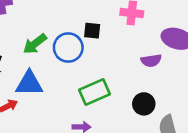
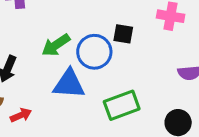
blue triangle: (29, 83) -> (69, 84), moved

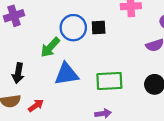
blue circle: (94, 52) -> (73, 28), moved
green rectangle: (122, 105) -> (109, 81), turned 30

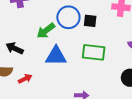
black arrow: (18, 73) -> (15, 48), turned 96
green rectangle: (109, 81) -> (94, 52), moved

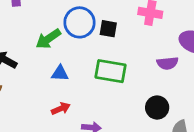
blue triangle: (56, 56) -> (60, 73), size x0.6
red arrow: (25, 79) -> (61, 109), moved

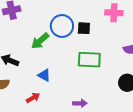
blue triangle: (60, 73) -> (44, 75), moved, turned 32
red arrow: (61, 109) -> (33, 98), moved

